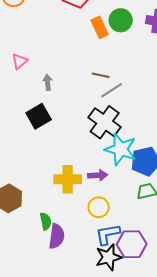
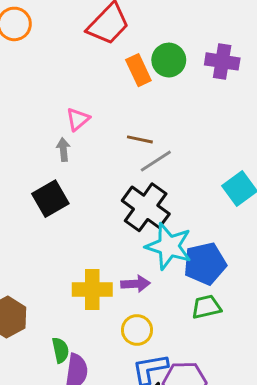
pink triangle: (20, 61) -> (78, 119), moved

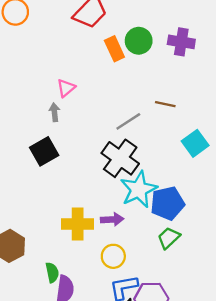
brown line: (140, 139) -> (165, 104), moved
cyan star: (169, 246) -> (139, 189), turned 30
green trapezoid: (206, 307) -> (169, 238), turned -30

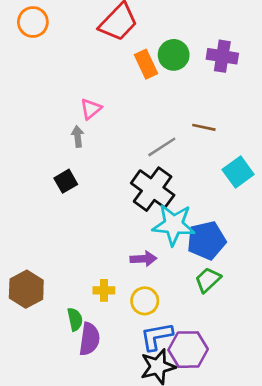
black square: (44, 151) -> (66, 181), size x0.7
cyan star: (139, 189) -> (174, 225), turned 30
yellow cross: (78, 224) -> (104, 290), moved, size x0.6

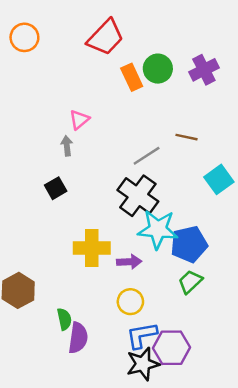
purple cross: (222, 56) -> (204, 70), turned -36
yellow cross: (104, 290) -> (92, 248), moved, size x1.8

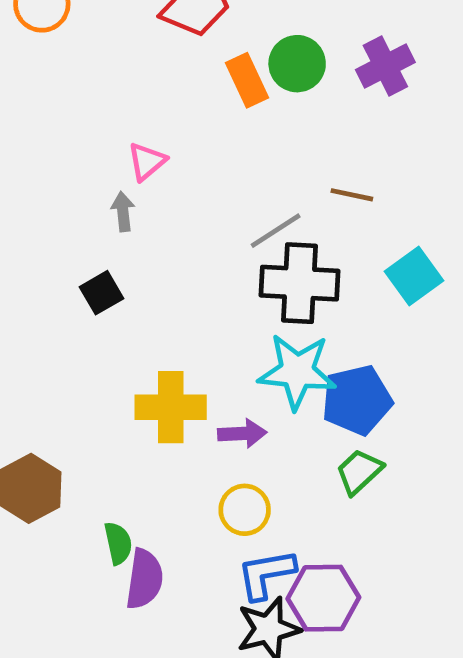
black cross: (138, 196) -> (299, 283), moved, turned -33

